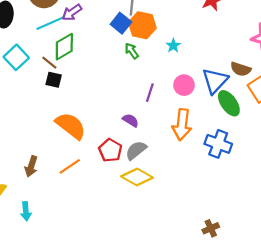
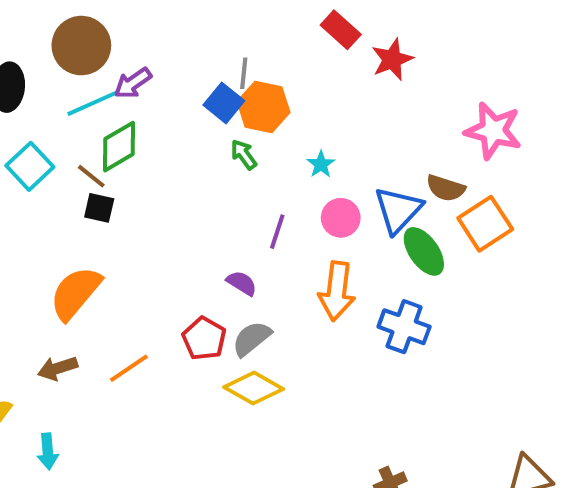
cyan star: (173, 46) -> (321, 164), moved
orange semicircle: (71, 126) -> (75, 293), moved, turned -88
brown arrow: (31, 166) -> (58, 368), turned 54

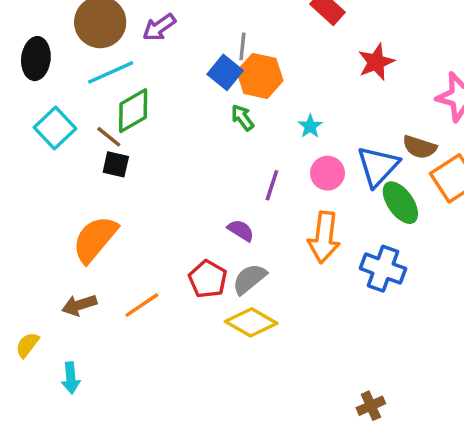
red star: (392, 59) -> (376, 62), moved
purple arrow: (133, 83) -> (159, 27), moved

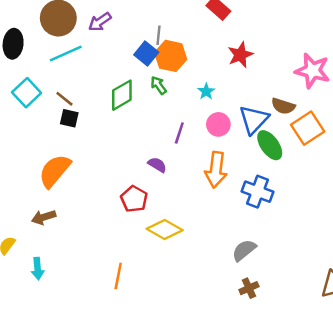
red star: (376, 62) -> (240, 55), moved
green diamond: (133, 111) -> (122, 95), moved
gray semicircle: (249, 279) -> (244, 250), moved
orange line: (142, 305) -> (118, 276), moved, turned -45

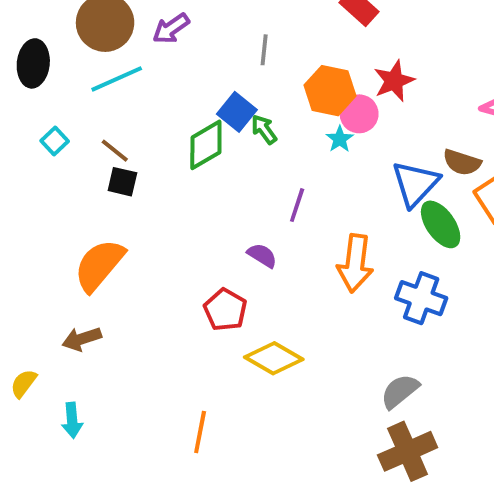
blue square: (146, 54) -> (237, 112), moved
orange hexagon: (171, 56) -> (330, 91), moved
cyan square: (27, 93) -> (55, 141), size x0.6
pink circle: (218, 124) -> (359, 114), moved
brown cross: (249, 288) -> (408, 451), size x1.8

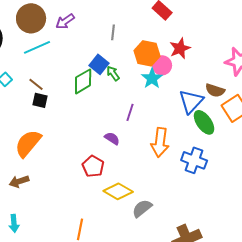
cyan star: (340, 139) -> (152, 78), size x1.5
gray semicircle: (400, 391) -> (142, 208), moved

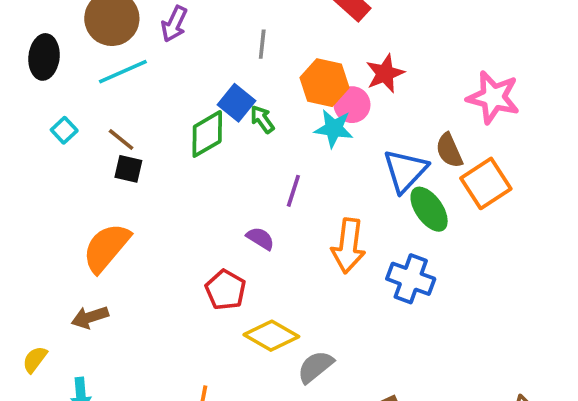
purple arrow: (65, 21) -> (174, 24), turned -30
cyan star: (152, 78) -> (334, 128), turned -30
brown semicircle: (215, 90) -> (449, 150), turned 48

